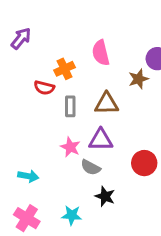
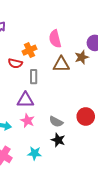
brown triangle: (107, 104) -> (61, 64), moved
purple triangle: (101, 140) -> (25, 100), moved
pink star: (70, 147) -> (27, 121), moved
gray semicircle: (91, 167) -> (56, 122), moved

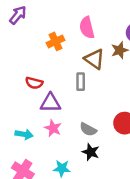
red semicircle: (15, 63) -> (34, 83), moved
brown triangle: (61, 64) -> (94, 59), turned 36
gray rectangle: (34, 77) -> (81, 82), moved

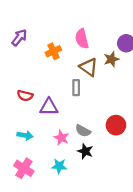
purple arrow: (18, 15) -> (19, 38), moved
red semicircle: (34, 83) -> (25, 96), moved
pink star: (53, 128) -> (61, 138), moved

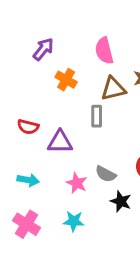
purple arrow: (19, 38) -> (43, 49), moved
orange cross: (53, 51) -> (66, 80), moved, turned -35
brown triangle: (89, 67) -> (113, 89), turned -48
black star: (85, 151) -> (121, 201), moved

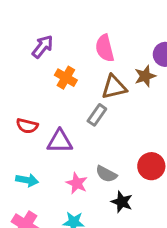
gray rectangle: (97, 116) -> (97, 115), turned 35

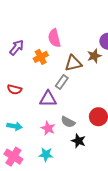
purple arrow: (43, 47) -> (17, 47), moved
pink semicircle: (105, 48) -> (54, 38), moved
orange cross: (66, 78) -> (41, 57), turned 32
purple triangle: (60, 141) -> (48, 99), moved

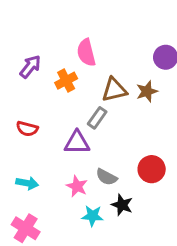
brown star: (94, 56) -> (147, 91), moved
cyan star: (46, 154) -> (92, 216), moved

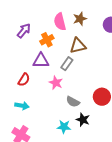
brown star: (147, 91) -> (80, 19), moved
red semicircle: (27, 129) -> (24, 80), moved, turned -72
purple triangle: (77, 143) -> (41, 61), moved
pink star: (77, 186) -> (56, 83), moved

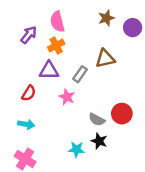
brown star: (80, 19) -> (106, 18), moved
pink semicircle: (60, 22) -> (57, 22), moved
brown triangle: (78, 46) -> (105, 59), moved
gray semicircle: (73, 102) -> (97, 120), moved

